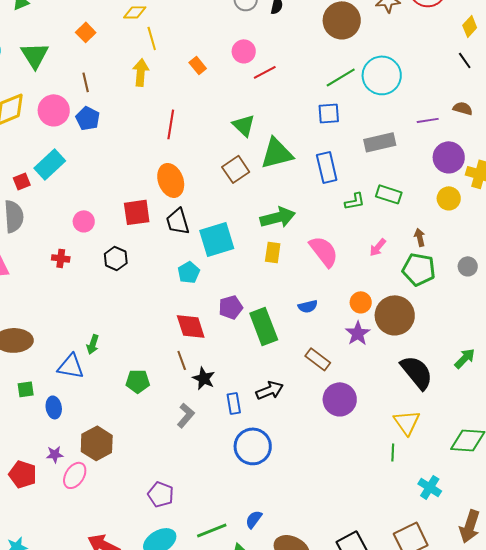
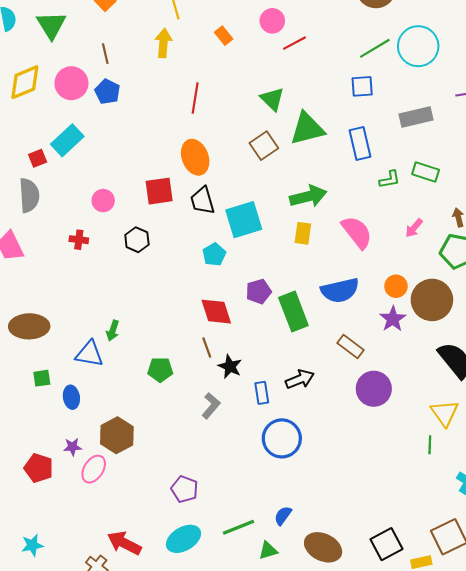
blue semicircle: (308, 306) -> (340, 290), size x1.8

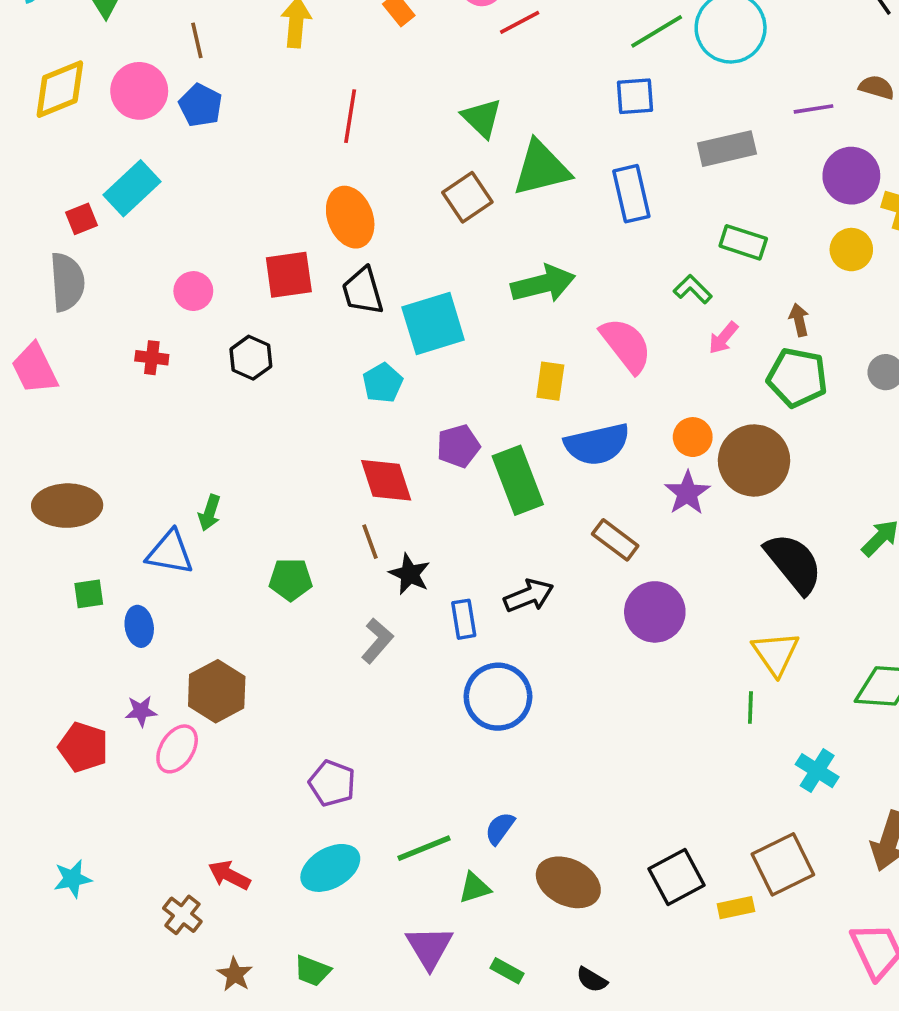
green L-shape: (390, 179) -> (693, 289), moved, turned -125
yellow rectangle: (303, 233) -> (550, 381), moved
red arrow: (124, 543) -> (229, 875), size x0.7

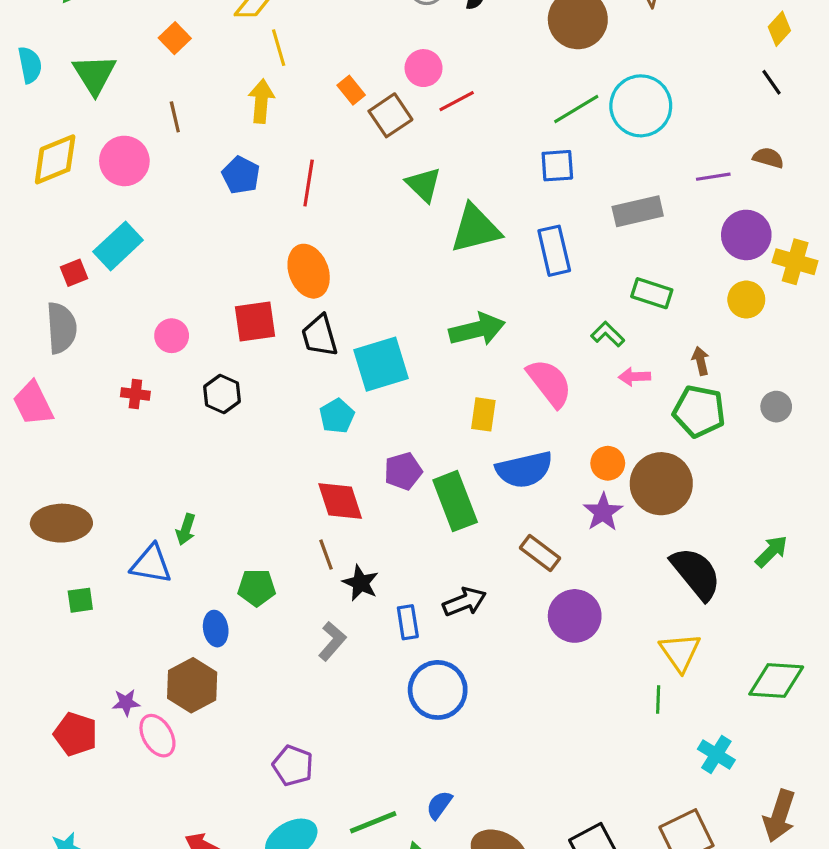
blue pentagon: (201, 105) -> (241, 175), moved
brown square: (467, 197) -> (390, 115), moved
pink arrow: (723, 338) -> (634, 377), turned 48
blue ellipse: (139, 626) -> (216, 629), moved
pink ellipse: (177, 749) -> (157, 736), turned -63

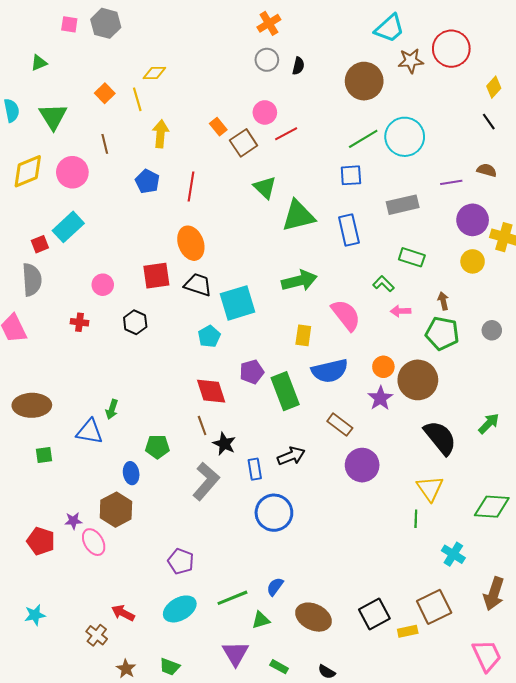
yellow line: (279, 48) -> (137, 99), moved
black trapezoid: (320, 336) -> (198, 285), turned 124
gray L-shape: (332, 641) -> (206, 481), size x1.5

